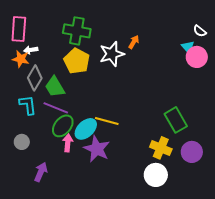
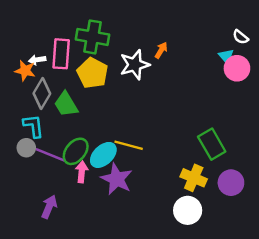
pink rectangle: (19, 29) -> (61, 54), moved
purple line: (56, 108) -> (50, 155), moved
gray circle: (22, 142) -> (26, 148), moved

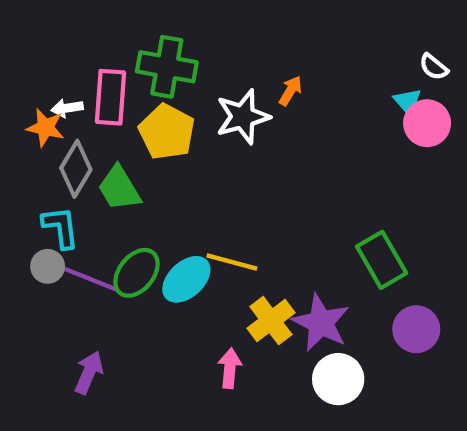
pink arrow: (82, 172) -> (230, 368), moved
yellow cross: (194, 178) -> (271, 321), moved, turned 30
purple star: (117, 179) -> (321, 323), moved

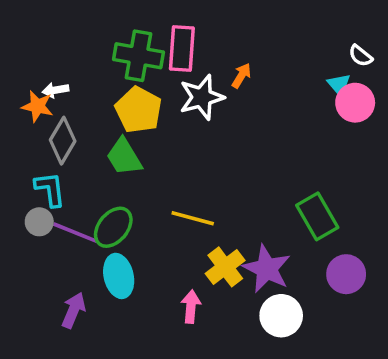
pink rectangle: (110, 97) -> (182, 49), moved
green trapezoid: (119, 188) -> (124, 157), moved
cyan ellipse: (186, 279) -> (119, 276), moved, turned -60

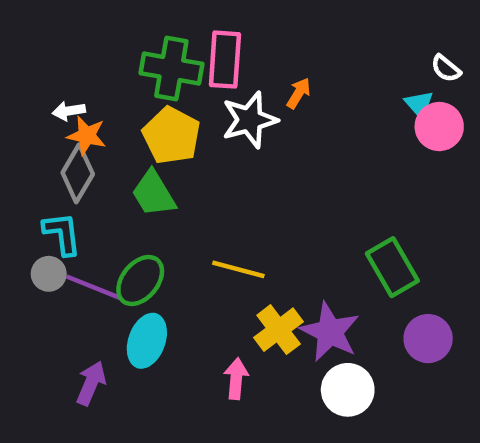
orange star: (37, 106) -> (87, 135), moved
cyan ellipse: (119, 276) -> (147, 341), turned 33

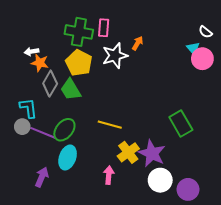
pink rectangle: (225, 60) -> (104, 28), size x0.7
gray diamond: (78, 173) -> (50, 83), moved
purple circle: (428, 339) -> (188, 189), moved

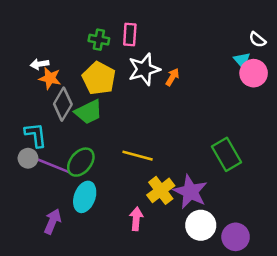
green cross: (79, 32) -> (99, 40), size x0.6
orange arrow: (138, 43) -> (172, 77), moved
green trapezoid: (71, 90) -> (89, 112), turned -85

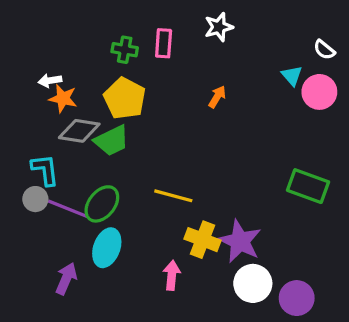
cyan triangle: (242, 60) -> (292, 76), moved
white star: (144, 69) -> (219, 27), moved, size x0.7
gray diamond: (63, 104) -> (79, 131), turned 68
green rectangle: (227, 154) -> (308, 186), moved, turned -40
yellow cross: (161, 190) -> (203, 240), turned -32

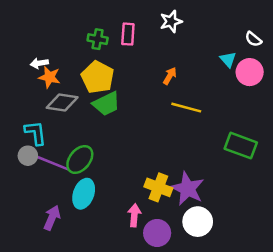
green trapezoid: (112, 141) -> (106, 104), moved
yellow line: (173, 196) -> (186, 108), moved
purple circle: (297, 298) -> (157, 233), moved

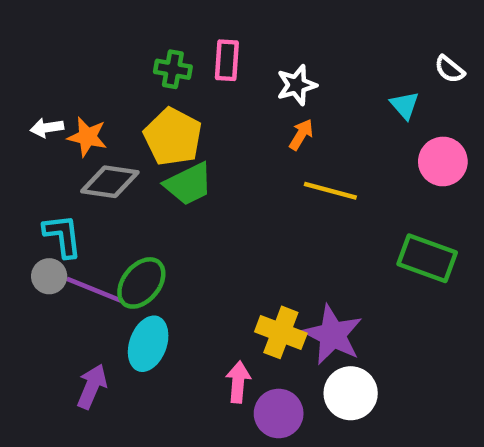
white star: (171, 21) -> (297, 85), moved
white arrow: (39, 63) -> (47, 128), moved
pink circle: (250, 72) -> (443, 161), moved

